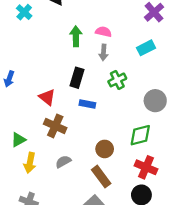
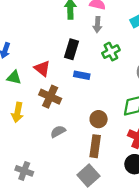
green triangle: (18, 140) -> (14, 77), moved, turned 42
yellow arrow: (30, 163) -> (17, 112), moved
brown rectangle: (101, 177) -> (95, 146), turned 45

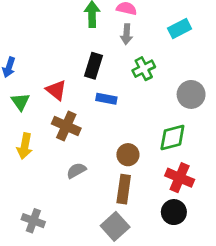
green triangle: (14, 77) -> (20, 102), turned 42

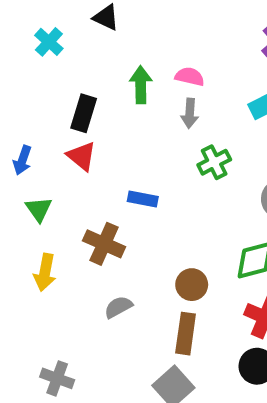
black rectangle: (94, 66) -> (84, 113), moved
red triangle: (56, 90) -> (82, 156), moved
blue rectangle: (106, 99) -> (143, 199), moved

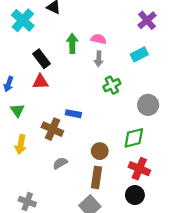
cyan cross: (49, 42) -> (23, 20), size x1.5
black rectangle: (84, 113) -> (41, 59), turned -54
red triangle: (82, 156) -> (40, 82), turned -42
blue rectangle: (143, 199) -> (73, 114), moved

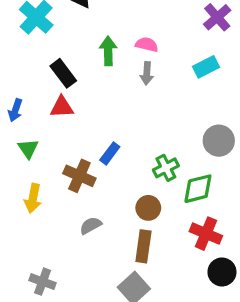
green cross: (112, 85) -> (166, 168), moved
blue rectangle: (73, 114) -> (110, 153), turned -64
black circle: (135, 195) -> (222, 272), moved

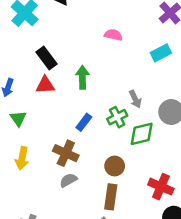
green arrow: (108, 51) -> (82, 77), moved
gray arrow: (147, 73) -> (135, 99), moved, turned -30
green cross: (166, 168) -> (117, 117), moved
brown cross: (79, 176) -> (66, 153), moved
green diamond: (198, 189) -> (142, 134), moved

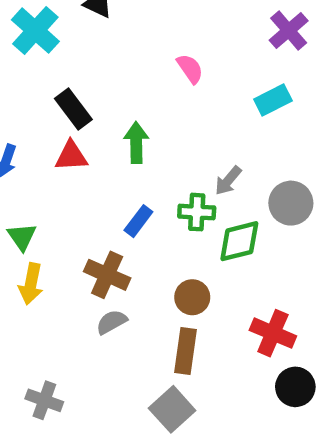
pink semicircle: (113, 35) -> (190, 69), turned 42
gray arrow: (135, 99) -> (228, 181), turned 66
green cross: (117, 117) -> (197, 212), turned 30
green triangle: (18, 118) -> (22, 237), moved

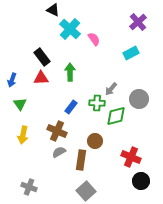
cyan cross: (35, 31) -> (70, 29), moved
green triangle: (22, 237) -> (20, 104), moved
brown rectangle: (186, 351) -> (81, 160), moved

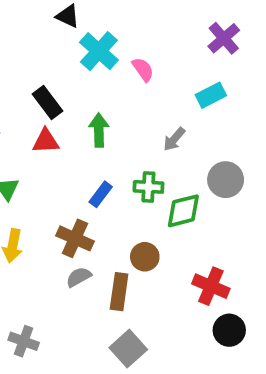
gray arrow: (111, 89) -> (174, 139), moved

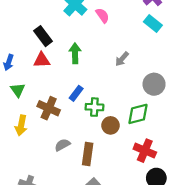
cyan rectangle: (211, 95) -> (153, 23), moved, turned 66
green cross: (148, 187) -> (94, 107), moved
green diamond: (183, 211) -> (138, 114), moved
brown cross: (75, 238) -> (49, 108), moved
brown circle: (145, 257) -> (110, 125), moved

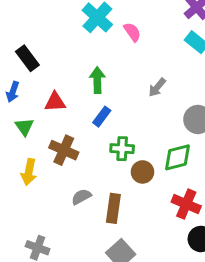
black rectangle: (43, 36) -> (27, 58), moved
red triangle: (42, 60) -> (55, 102), moved
blue rectangle: (76, 93) -> (102, 117), moved

